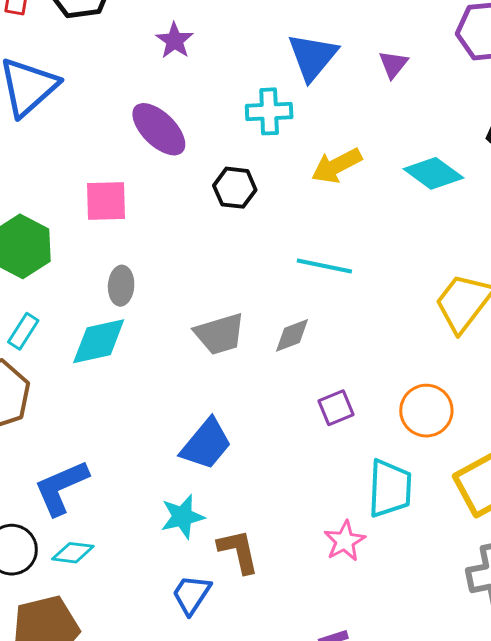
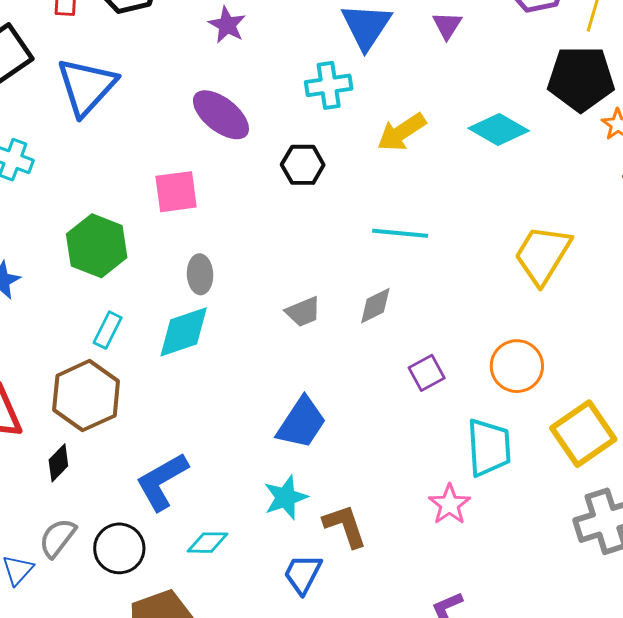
gray trapezoid: (220, 334) -> (303, 312), size x0.7
cyan diamond: (73, 553) -> (207, 543), moved

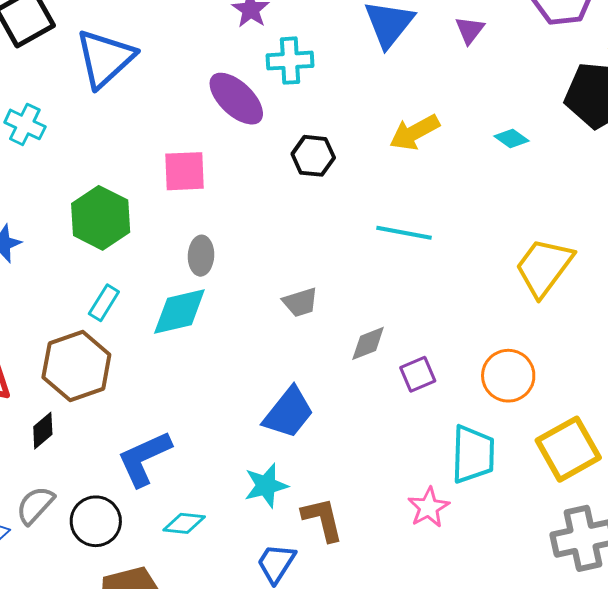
cyan cross: (329, 85) -> (290, 61), moved
cyan diamond: (499, 130) -> (512, 139), size x0.6
gray diamond: (375, 306) -> (368, 343), moved

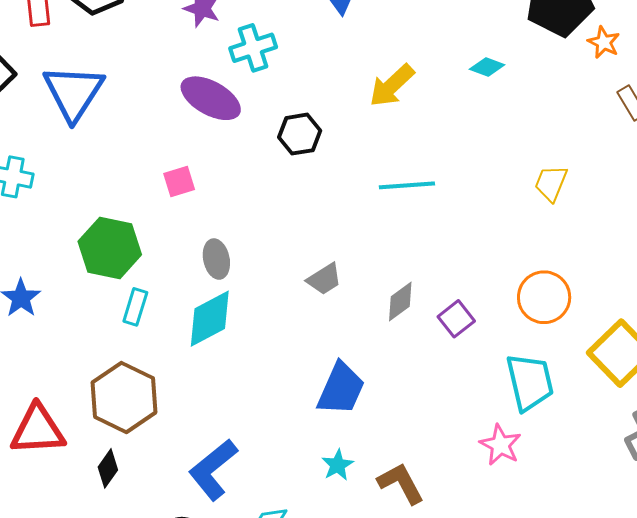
pink square: (185, 171) -> (179, 182), size x0.7
yellow trapezoid: (544, 267) -> (551, 183), size x0.6
cyan rectangle: (104, 303) -> (135, 307), moved
cyan star: (266, 486) -> (338, 465), size x0.7

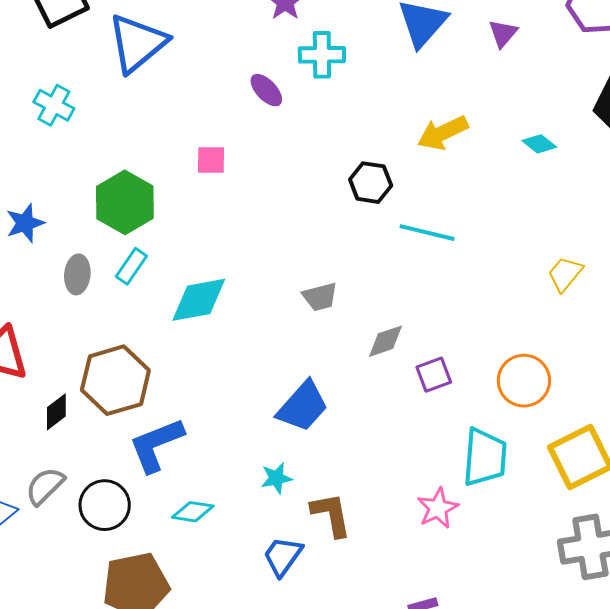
purple ellipse: (211, 98) -> (266, 90), size x0.6
black hexagon: (300, 134) -> (371, 183), moved
gray ellipse: (216, 259) -> (77, 274), moved
brown hexagon: (124, 397) -> (115, 380), moved

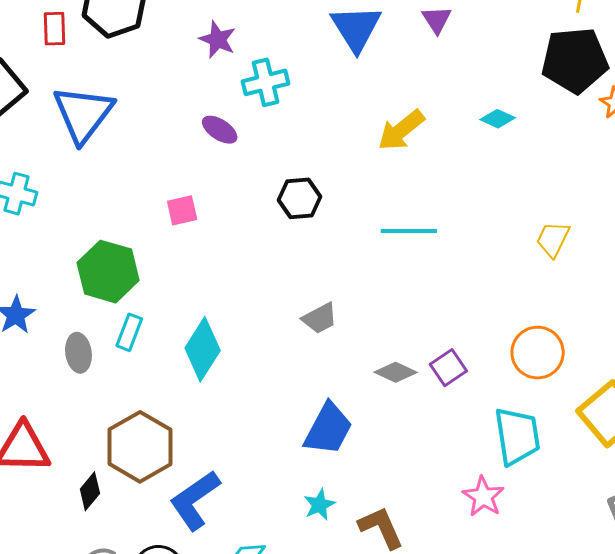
black hexagon: (371, 183) -> (300, 198), moved
cyan diamond: (199, 300) -> (203, 349), turned -34
gray diamond: (386, 341) -> (396, 372), moved, turned 57

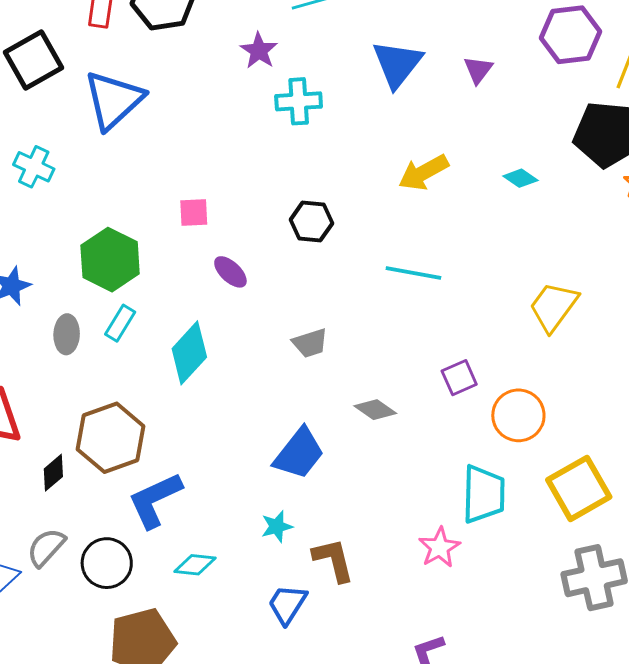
purple ellipse: (220, 130) -> (230, 272), moved
yellow trapezoid: (553, 239) -> (554, 307), size x1.4
purple square: (448, 368) -> (459, 378), moved

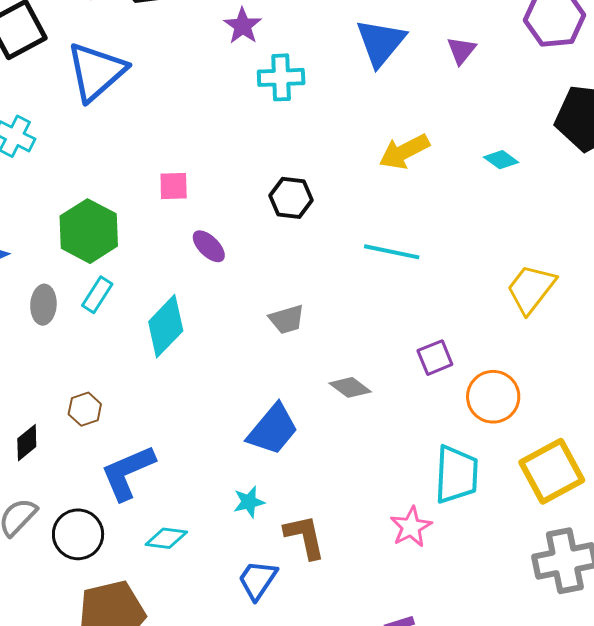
brown hexagon: (111, 438) -> (85, 409), size x0.5

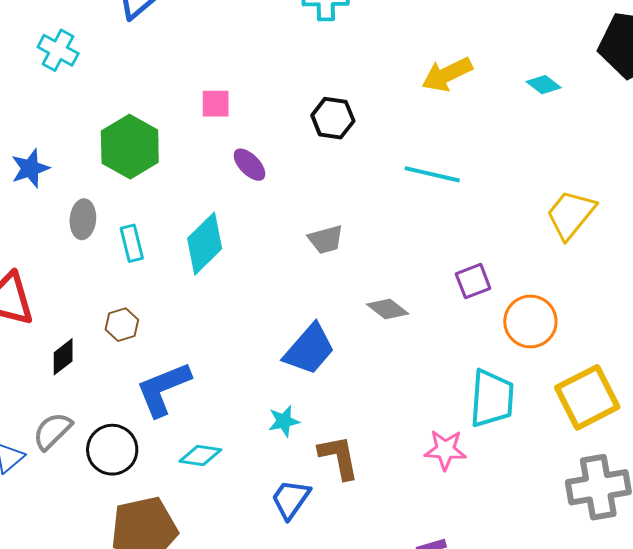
cyan rectangle: (97, 295) -> (132, 243), moved, turned -48
pink star: (411, 527) -> (445, 450), turned 30

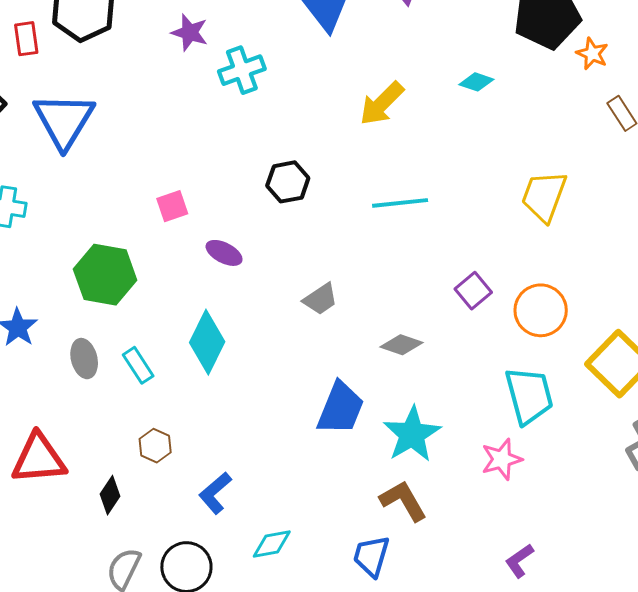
blue L-shape: (163, 389) -> (215, 493), size x0.7
cyan star: (284, 421) -> (412, 434), moved, size x1.8

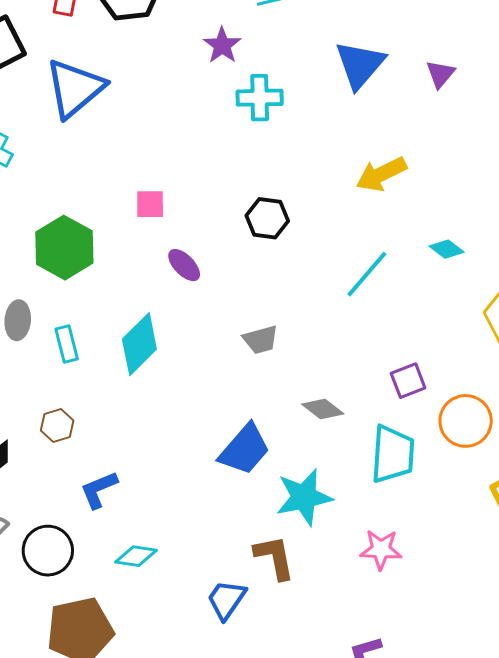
cyan diamond: (476, 82) -> (447, 249), moved
cyan line: (400, 203) -> (367, 274), turned -62
cyan trapezoid: (529, 396) -> (393, 454), moved

